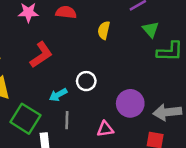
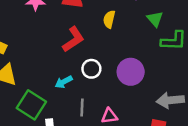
red L-shape: (41, 55) -> (73, 39), moved
purple circle: (130, 103) -> (131, 72), moved
gray line: (67, 120) -> (82, 107), moved

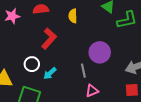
white circle: (91, 69) -> (32, 64), moved
gray line: (82, 107) -> (83, 71), moved

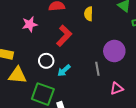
pink star: (12, 16) -> (30, 24), moved
pink triangle: (92, 91) -> (117, 89), moved

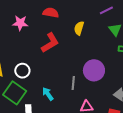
white circle: (46, 61) -> (22, 71), moved
cyan arrow: (64, 71) -> (48, 94), moved, turned 80

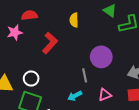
red semicircle: (51, 13) -> (29, 15), moved
cyan arrow: (48, 94) -> (75, 96), moved, turned -64

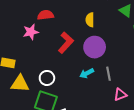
purple circle: (101, 57) -> (95, 47), moved
gray line: (85, 75) -> (108, 74), moved
cyan arrow: (75, 96) -> (87, 73), moved

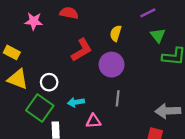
pink star: (31, 32) -> (34, 21), moved
cyan arrow: (87, 73) -> (76, 102), moved
pink triangle: (120, 94) -> (93, 121), moved

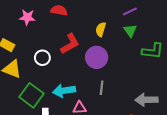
green triangle: (158, 35) -> (130, 31), moved
white circle: (49, 82) -> (42, 58), moved
cyan arrow: (76, 102) -> (64, 91), size x1.5

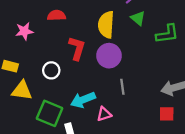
yellow semicircle: (101, 29) -> (106, 25), size x1.6
red L-shape: (70, 44) -> (77, 48), turned -30

